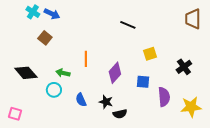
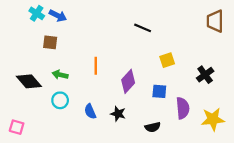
brown square: (45, 38) -> (50, 42), turned -32
green arrow: (63, 73) -> (60, 75), moved
black semicircle: (120, 114) -> (153, 127), moved

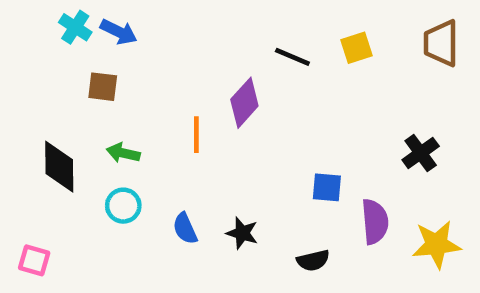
yellow square: (167, 60) -> (357, 48), moved
black diamond: (29, 81) -> (59, 167), turned 40
purple diamond: (128, 81) -> (244, 103), moved

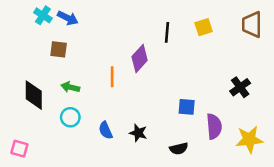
black line: (292, 57) -> (167, 32), turned 72

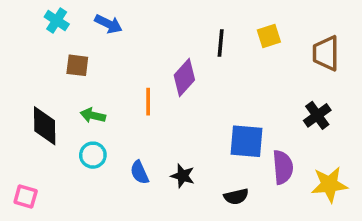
blue arrow: (68, 18) -> (108, 24), moved
brown trapezoid: (252, 25) -> (326, 53), moved
blue square: (187, 107) -> (247, 141), size x1.5

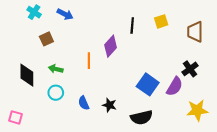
brown square: (77, 65) -> (46, 39), turned -32
blue square: (247, 141) -> (148, 84), turned 30
purple semicircle: (283, 167) -> (175, 86), moved, turned 36
black semicircle: (236, 197) -> (141, 117), size x1.5

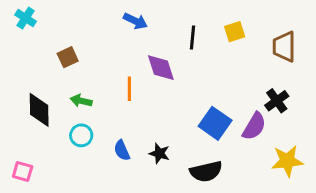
cyan cross: (34, 12) -> (26, 18), moved
blue arrow: (65, 14) -> (135, 21), moved
purple diamond: (111, 46) -> (161, 68), turned -60

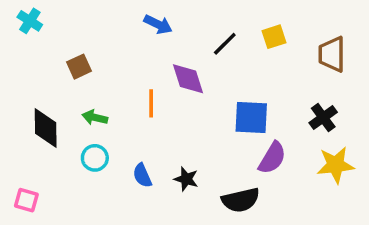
black line: (193, 38) -> (225, 44), turned 40
blue square: (215, 123) -> (251, 117), moved, turned -32
purple semicircle: (254, 126) -> (272, 158), moved
yellow star: (287, 161) -> (335, 165), moved

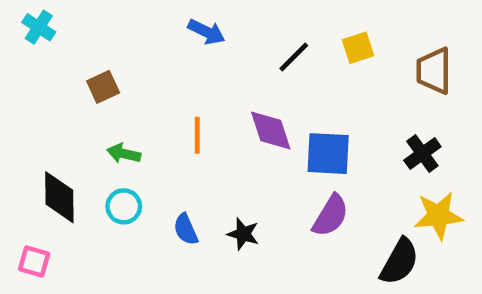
purple diamond: (188, 79) -> (271, 131), moved
black diamond: (46, 128) -> (59, 197), moved
purple semicircle: (272, 158) -> (330, 216), moved
black semicircle: (241, 200) -> (399, 262), moved, turned -48

